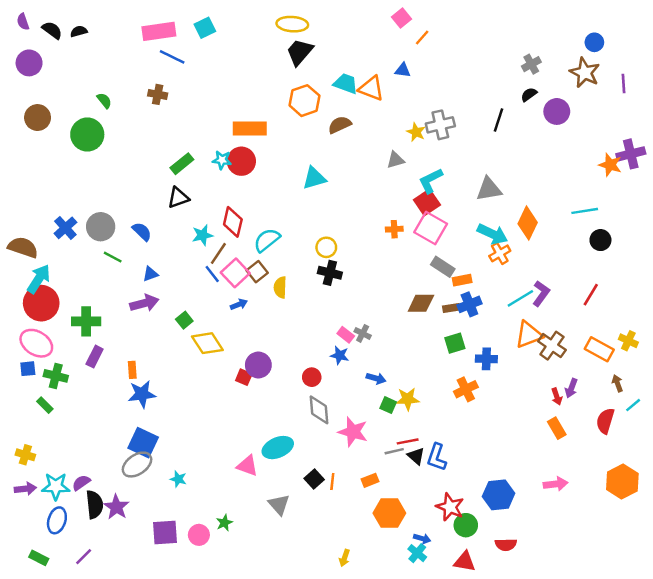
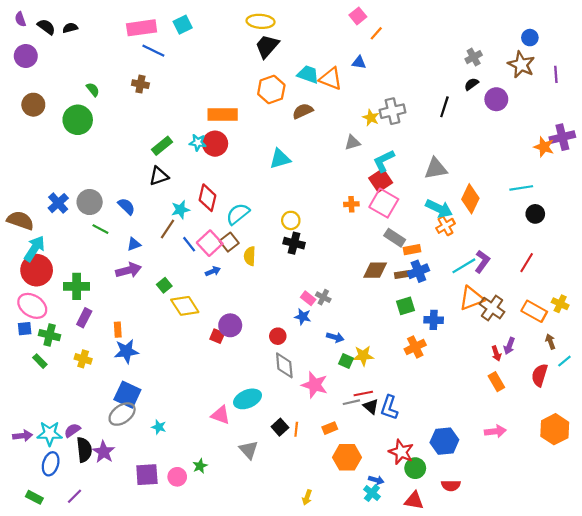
brown line: (218, 253) -> (167, 229), moved
yellow cross: (25, 455) -> (83, 359), moved

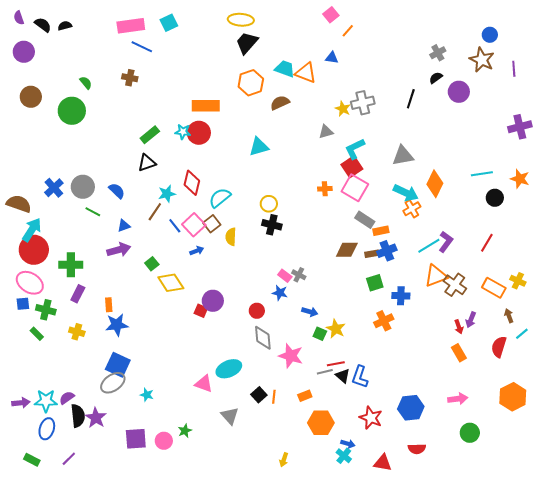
orange star: (544, 147) -> (520, 179), moved
yellow star: (363, 356) -> (336, 329), turned 30
green circle: (415, 468) -> (470, 433), moved

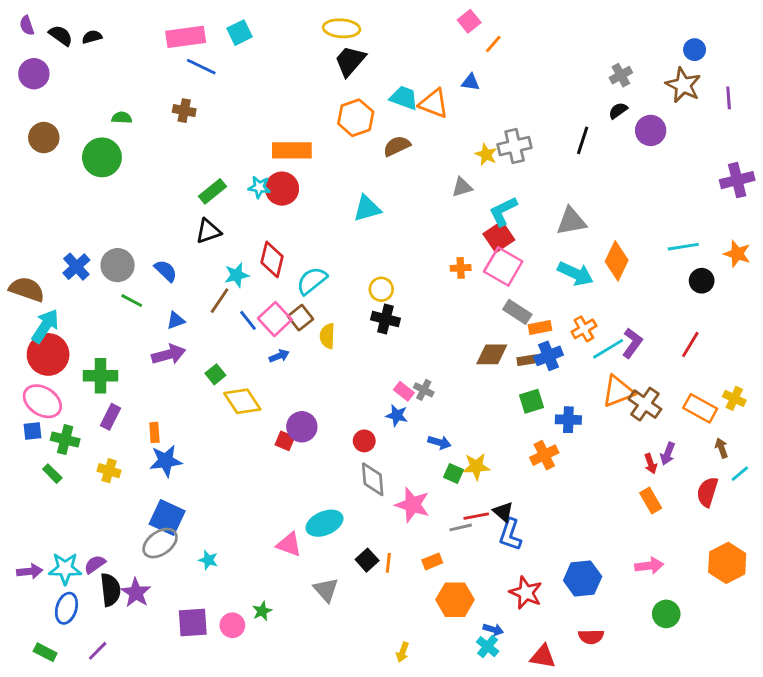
green semicircle: (86, 83) -> (122, 118), turned -48
orange cross: (412, 209) -> (584, 329), moved
yellow star: (336, 329) -> (476, 466), turned -30
black triangle: (343, 376) -> (503, 512), moved

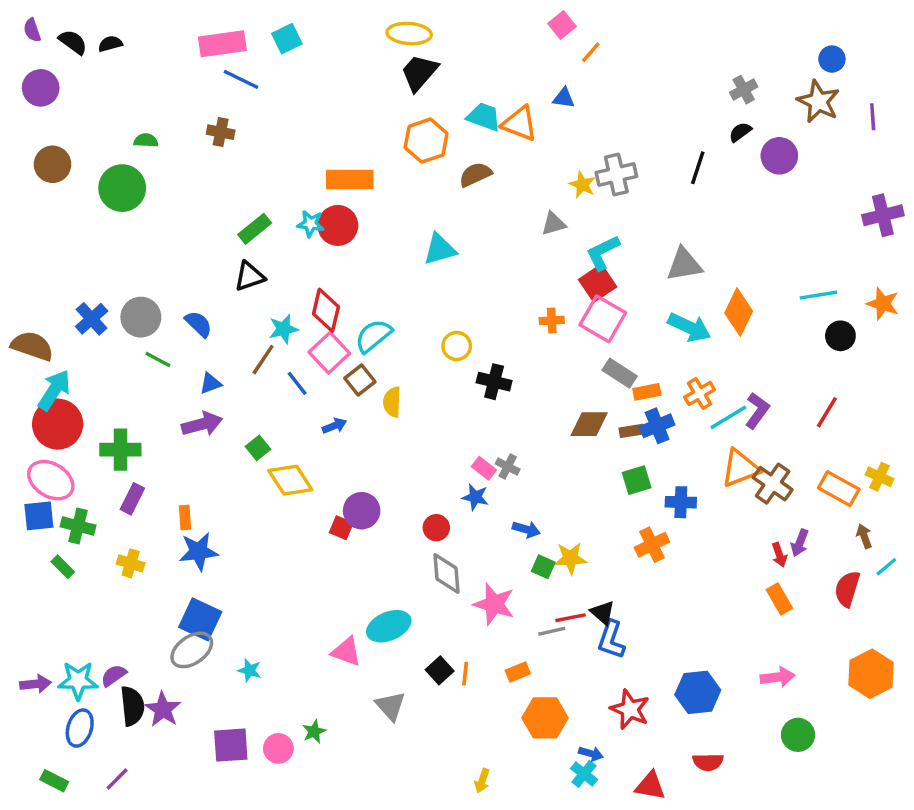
pink square: (275, 319) -> (329, 353), moved
black cross: (385, 319) -> (494, 382), moved
blue square: (32, 431) -> (39, 516), size x1.4

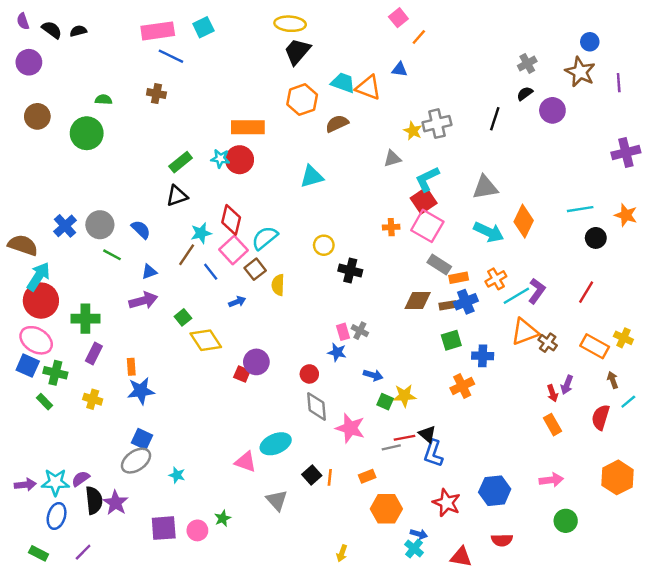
pink rectangle: (484, 468) -> (343, 332), turned 35
brown cross: (773, 484) -> (548, 343), size x0.7
blue square: (39, 516) -> (28, 366), turned 30
blue square: (200, 619) -> (142, 439), size x0.7

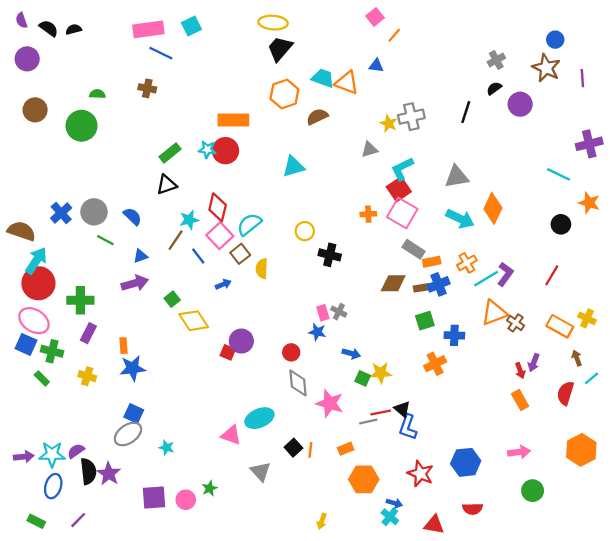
cyan line: (580, 209) -> (559, 174), moved, turned 35

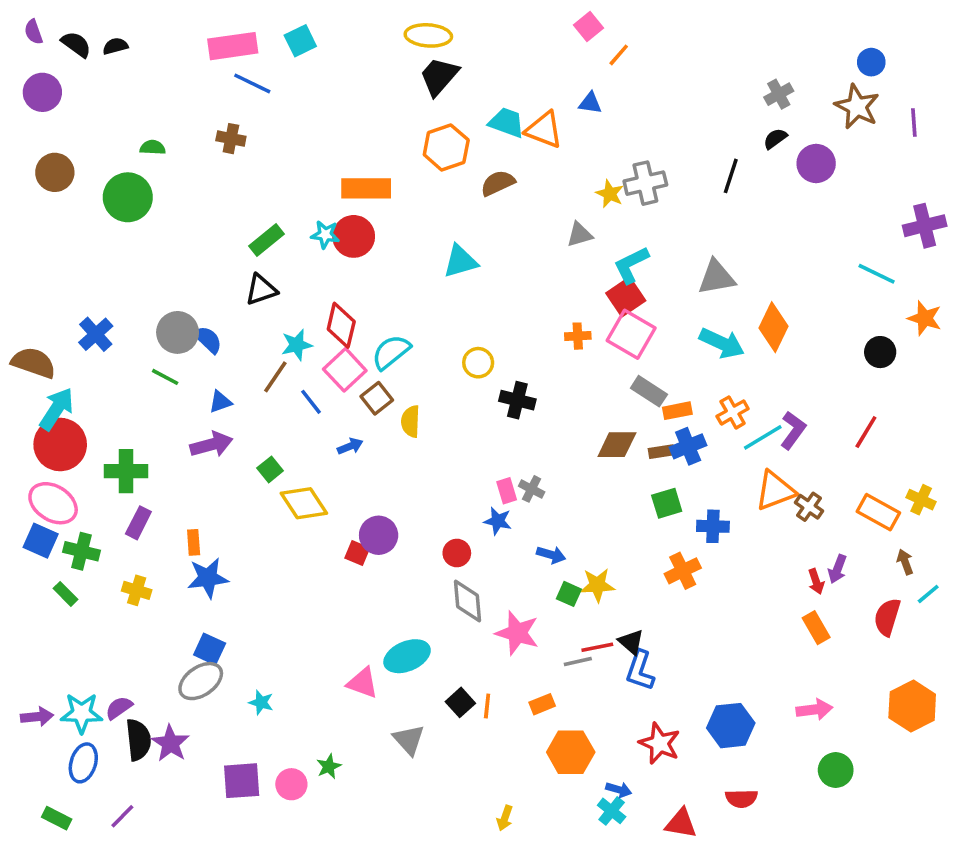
gray circle: (94, 212) -> (178, 332), moved

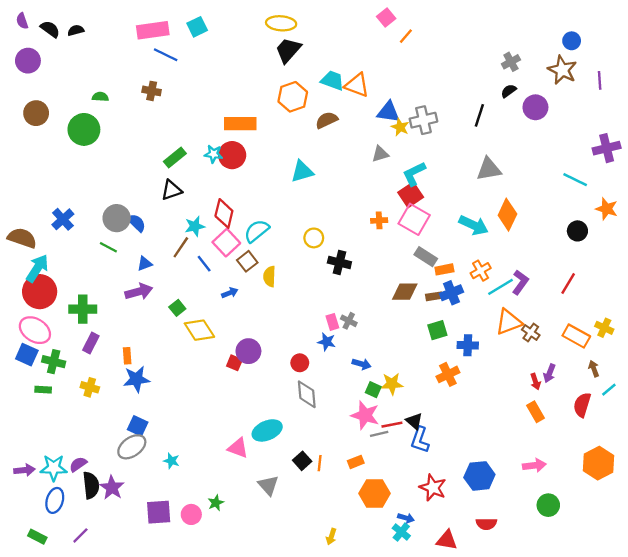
blue triangle: (590, 103) -> (388, 112), moved, size x1.5
gray triangle: (717, 277) -> (489, 169), moved
green rectangle: (66, 594) -> (43, 390), turned -42
pink star: (517, 633) -> (365, 415), moved

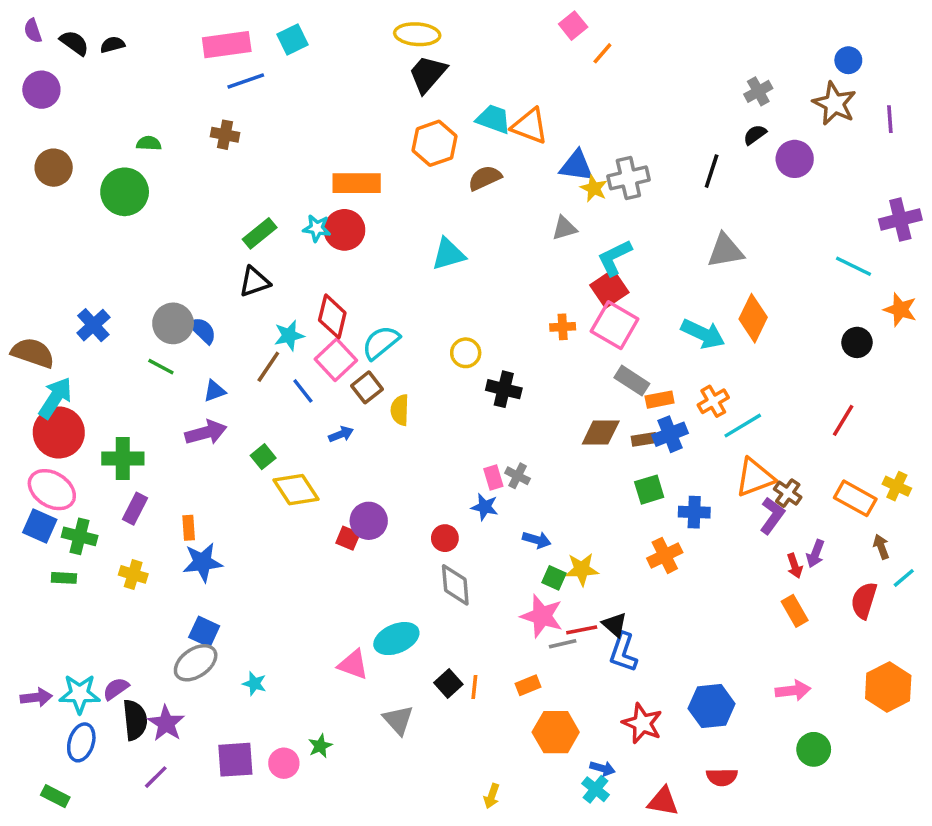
blue line: (166, 55) -> (246, 81), turned -45
purple L-shape: (520, 282) -> (772, 516), moved
purple line: (80, 535) -> (156, 777), moved

